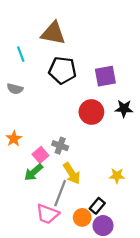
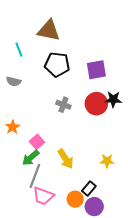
red circle: (91, 112) -> (96, 104), moved
gray cross: (60, 146) -> (63, 105), moved
gray line: (60, 193) -> (35, 176), moved

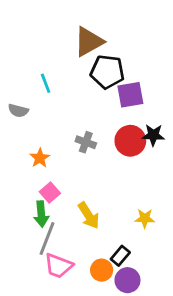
brown triangle: (49, 30) -> (89, 42), moved, turned -40
cyan line: (19, 50) -> (46, 83), moved
black pentagon: (57, 64) -> (107, 72), moved
orange star: (13, 127) -> (40, 158), moved
green arrow: (31, 158) -> (41, 214), turned -54

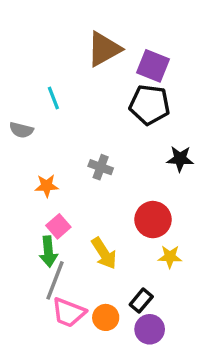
black pentagon: (107, 72) -> (150, 105), moved
purple square: (130, 95) -> (153, 66), moved, turned 32
red circle: (130, 141) -> (153, 220), moved
orange star: (40, 158) -> (47, 186), turned 30
orange circle: (102, 270) -> (106, 317), moved

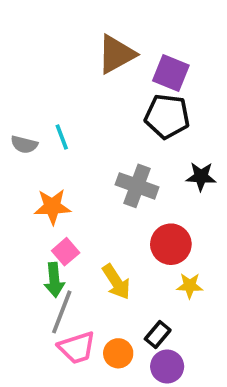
cyan line: (53, 98) -> (62, 137), moved
gray cross: (101, 167) -> (137, 186), moved, size x1.5
orange star: (47, 186) -> (52, 207), size x1.4
pink trapezoid: (69, 312) -> (77, 348), turned -39

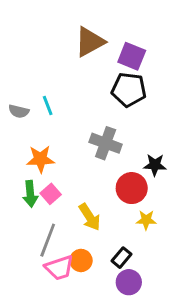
black star: (201, 176) -> (155, 165), moved
green arrow: (54, 280) -> (30, 194), moved
orange circle: (118, 353) -> (81, 260), moved

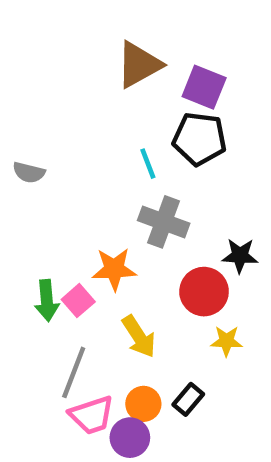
cyan line: (48, 105) -> (148, 164), moved
orange star: (40, 159) -> (114, 269), moved
orange circle: (81, 260) -> (143, 404), moved
purple circle: (129, 282) -> (130, 438), moved

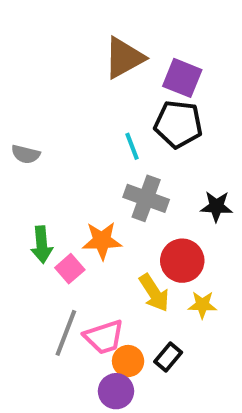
black star: (240, 256) -> (216, 206), moved
green arrow: (47, 301) -> (42, 245), moved
yellow arrow: (139, 336) -> (154, 293), moved
pink trapezoid: (92, 415) -> (104, 337), moved

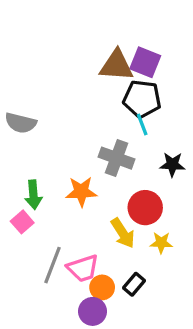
brown triangle: (124, 58) -> (116, 65), moved, turned 33
cyan line: (132, 146) -> (142, 125), moved
gray semicircle: (26, 154) -> (21, 123), size x1.4
pink square: (70, 269) -> (22, 222), moved

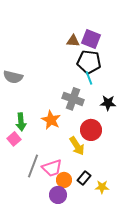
brown triangle: (116, 65) -> (73, 41), size x0.6
orange star: (81, 192) -> (51, 120), turned 30
yellow star: (161, 243) -> (102, 187), moved

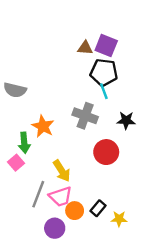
orange star: (51, 120) -> (43, 126), moved
yellow arrow: (77, 146) -> (62, 171), moved
purple circle: (58, 195) -> (55, 228), moved

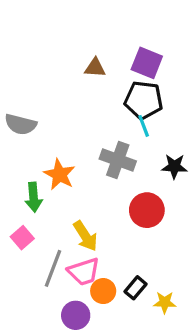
brown triangle: (85, 48) -> (95, 68), moved
pink square: (16, 163) -> (22, 238), moved

